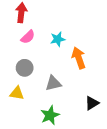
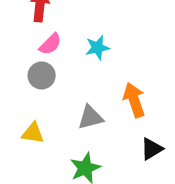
orange arrow: (79, 58) -> (134, 100), moved
gray circle: (25, 68) -> (42, 75), moved

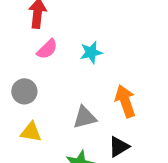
gray circle: (42, 75) -> (24, 91), moved
black triangle: (152, 149) -> (119, 147), moved

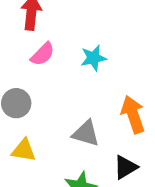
gray triangle: (85, 117) -> (86, 133), turned 30

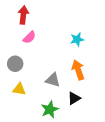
cyan star: (93, 58) -> (77, 39), moved

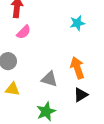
cyan star: (77, 39) -> (77, 23), moved
black triangle: (74, 98) -> (81, 95), moved

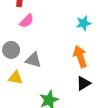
cyan star: (77, 23) -> (83, 23), moved
gray triangle: (49, 79) -> (33, 60), moved

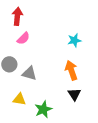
yellow triangle: (16, 78) -> (19, 99), moved
black triangle: (83, 83) -> (74, 94), turned -32

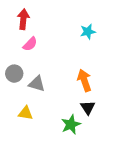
cyan star: (74, 40) -> (88, 32), moved
green star: (43, 109) -> (71, 124), moved

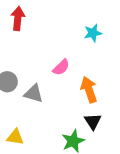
pink semicircle: (30, 44) -> (61, 67), moved
yellow triangle: (26, 113) -> (15, 137), moved

